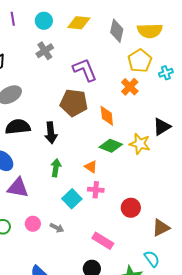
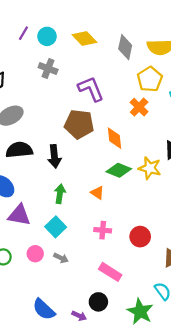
purple line: (13, 19) -> (23, 33), moved, turned 40
yellow diamond: (79, 23) -> (84, 39), turned 40
gray cross: (45, 51) -> (48, 69), turned -36
pink cross: (96, 190) -> (103, 230), moved
cyan square: (72, 199) -> (56, 227), moved

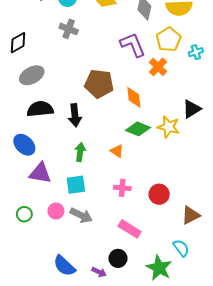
purple L-shape: (91, 89) -> (133, 45), moved
cyan square: (56, 227) -> (76, 185), turned 36
gray arrow: (61, 258) -> (81, 215), size x1.5

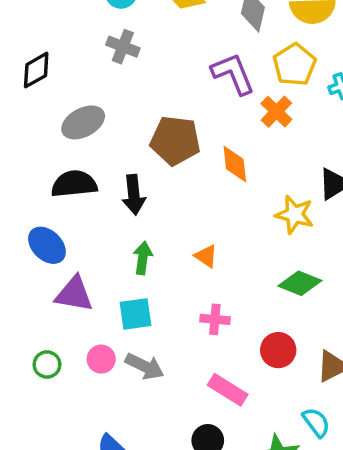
gray ellipse: (32, 75) -> (83, 122), moved
green diamond: (138, 129) -> (300, 283), moved
red circle: (159, 194) -> (278, 350), moved

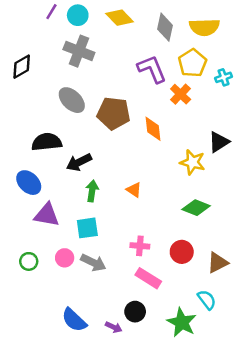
gray cross: (123, 47) -> (79, 51), size x1.4
gray ellipse: (83, 122) -> (72, 100), moved, turned 72
black arrow: (134, 195) -> (79, 162), moved, turned 70
pink cross: (215, 319) -> (140, 246), moved

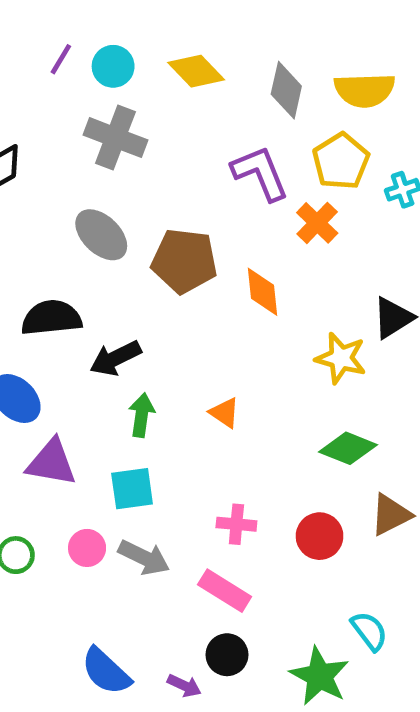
brown triangle: (218, 263) -> (391, 515), moved
pink rectangle: (148, 278) -> (225, 591), moved

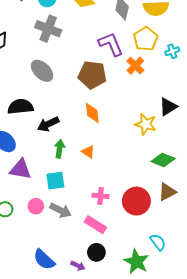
brown pentagon: (184, 261) -> (92, 75), moved
orange diamond: (263, 292) -> (92, 113), moved
orange triangle: (225, 413) -> (88, 152), moved
green diamond: (348, 448) -> (163, 160), moved
red circle: (320, 536) -> (136, 201), size x1.4

